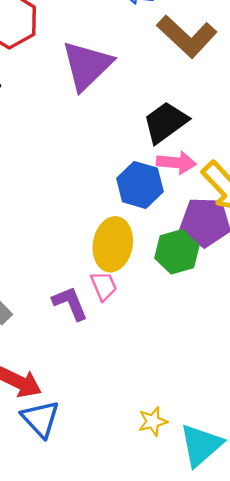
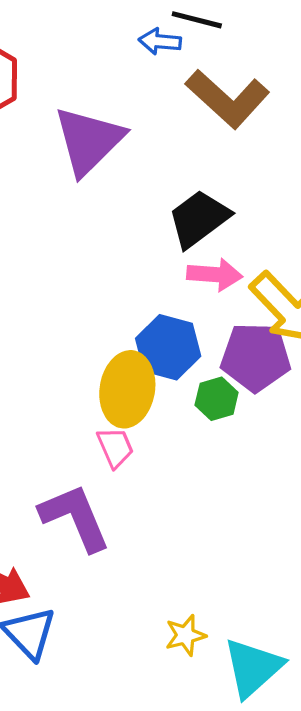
blue hexagon: (140, 185) -> (168, 347), moved
green hexagon: (177, 252) -> (217, 399), size x0.7
purple L-shape: (70, 303) -> (75, 517), moved, size x1.4

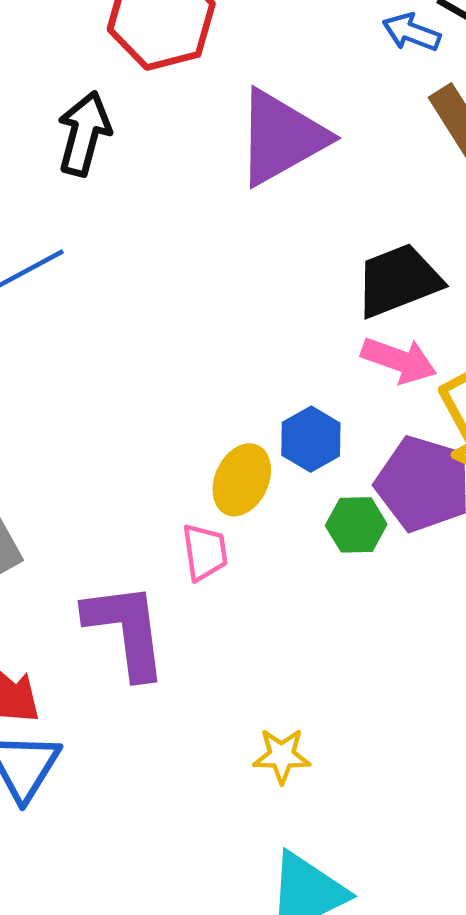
blue hexagon: (168, 347) -> (311, 439), size x0.7
yellow ellipse: (127, 389) -> (242, 480), size x0.7
yellow star: (185, 635) -> (282, 756), moved

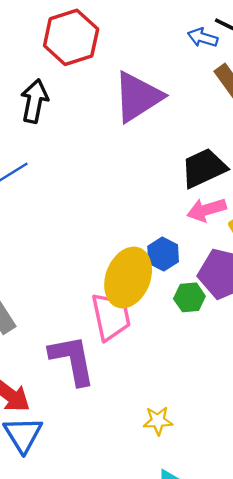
pink arrow: (399, 360) -> (207, 210), turned 147
yellow ellipse: (242, 480) -> (128, 277), size x1.6
pink trapezoid: (205, 552) -> (111, 317), size x1.6

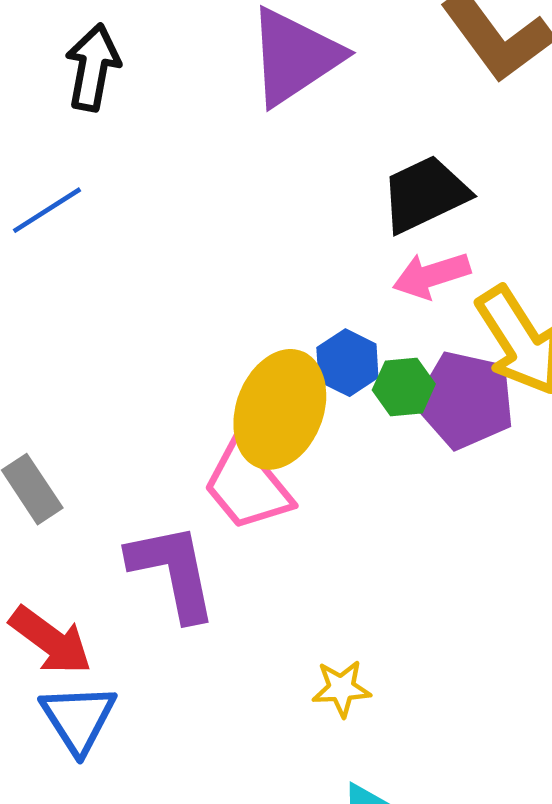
green hexagon: (189, 297) -> (404, 387), moved
pink trapezoid: (111, 317) -> (247, 486), turned 153

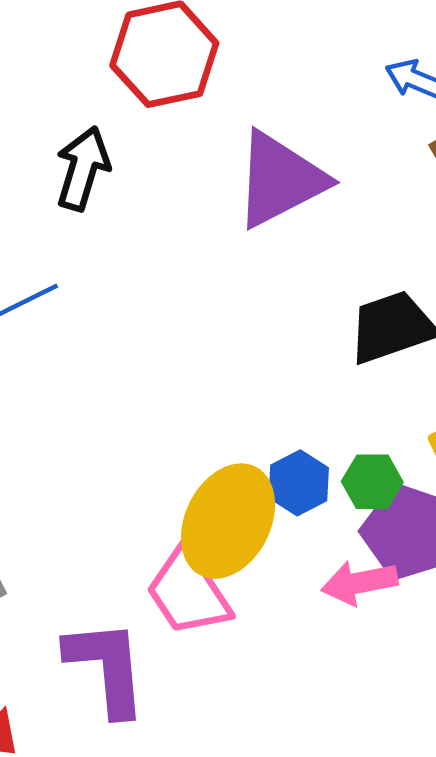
pink arrow: (431, 275) -> (359, 583), moved
green hexagon: (404, 387) -> (372, 482), moved

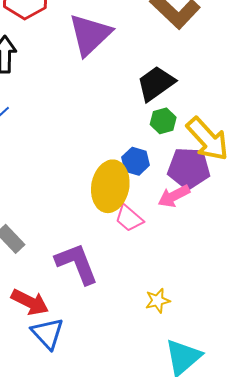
green hexagon: (372, 482) -> (163, 121), moved
pink trapezoid: (188, 592) -> (129, 218), moved, size x0.7

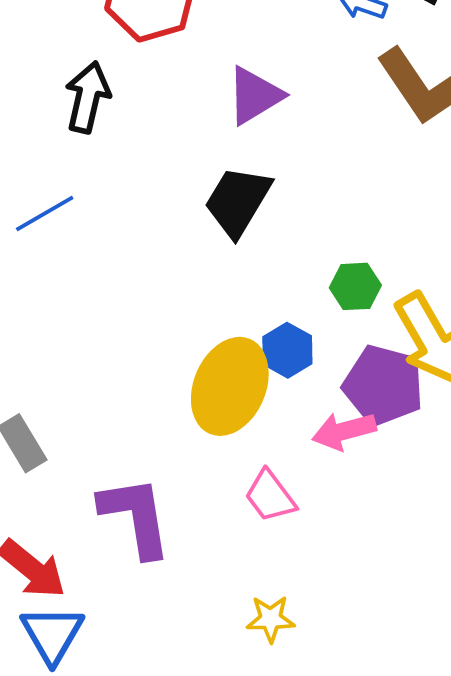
purple triangle: (90, 35) -> (255, 96), size x0.7
black trapezoid: (156, 83) -> (238, 201), moved, turned -36
pink trapezoid: (129, 218) -> (270, 496), moved

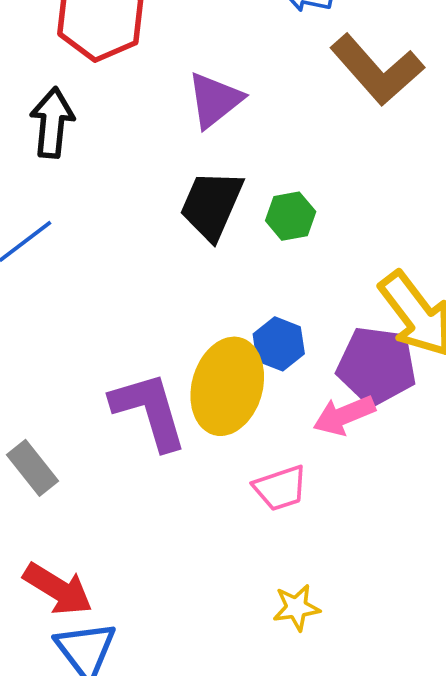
green hexagon: (355, 286) -> (291, 216), moved
pink trapezoid: (270, 496) -> (280, 488), turned -64
purple L-shape: (136, 516) -> (149, 411), moved

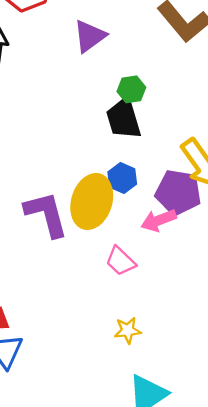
black trapezoid: (212, 205) -> (124, 119), moved, turned -42
green hexagon: (291, 216) -> (131, 89), moved
pink trapezoid: (280, 488) -> (120, 261), turned 60

